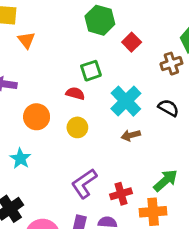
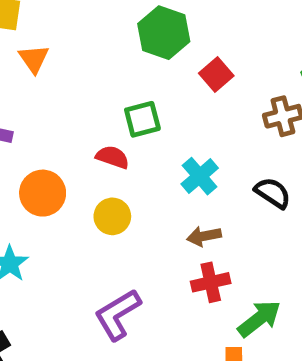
cyan cross: (126, 101) -> (200, 176), size x0.7
red cross: (121, 194) -> (211, 282), moved

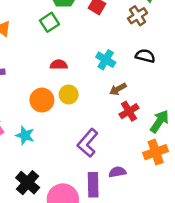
green square: (142, 119) -> (50, 22), moved
orange circle: (43, 193) -> (42, 100), moved

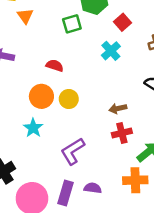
cyan cross: (106, 60) -> (111, 51), moved
red semicircle: (59, 65) -> (55, 65), moved
cyan star: (25, 135) -> (33, 128), moved

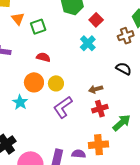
green square: (72, 24) -> (38, 27), moved
cyan star: (33, 128) -> (20, 102), moved
purple L-shape: (73, 151) -> (63, 107), moved
orange cross: (135, 180) -> (99, 145), moved

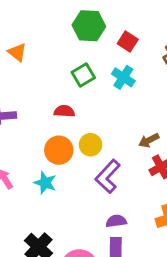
orange triangle: (18, 19) -> (17, 52), moved
green square: (38, 27) -> (83, 75), moved
purple semicircle: (79, 154) -> (116, 221), moved

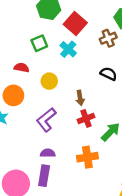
red square: (128, 41) -> (75, 24), size x1.5
brown arrow: (149, 140) -> (80, 98), turned -80
yellow circle: (91, 145) -> (49, 81), moved

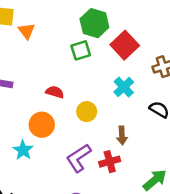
green square: (39, 43) -> (81, 50), moved
cyan cross: (68, 49) -> (124, 87), moved
red cross: (86, 118) -> (110, 162), moved

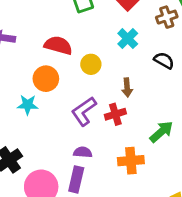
red semicircle: (55, 92) -> (58, 45), size x1.5
cyan star: (23, 150) -> (28, 105), turned -30

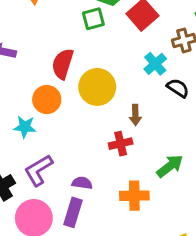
cyan cross: (128, 39) -> (155, 64), moved
red semicircle: (58, 45) -> (63, 64), turned -92
yellow circle: (91, 64) -> (97, 87), size x1.6
purple L-shape: (84, 111) -> (38, 170), moved

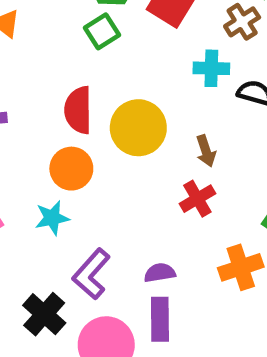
cyan cross: (155, 64) -> (211, 68), turned -30

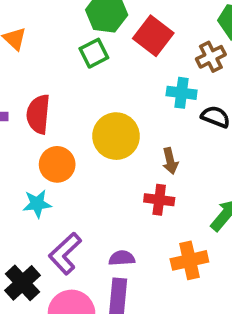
red semicircle: (78, 110) -> (38, 114), moved
red cross: (197, 199) -> (159, 200), turned 32

